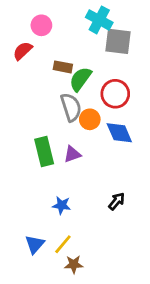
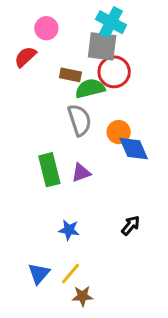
gray square: (118, 41) -> (102, 46), moved
green semicircle: (80, 79) -> (90, 88), turned 40
red circle: (115, 94) -> (114, 72), moved
orange circle: (90, 119) -> (119, 132), moved

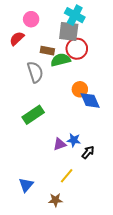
gray semicircle: (79, 120) -> (35, 72), moved
green rectangle: (49, 170) -> (33, 115), turned 70
purple triangle: (81, 173) -> (60, 144), moved
blue star: (69, 230) -> (74, 140), moved
yellow line: (70, 274) -> (67, 176), moved

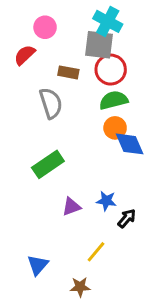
green semicircle: (61, 60) -> (114, 100), moved
purple triangle: (60, 144) -> (71, 207), moved

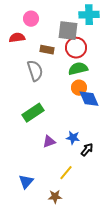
cyan cross: (108, 21) -> (89, 15), moved, turned -30
red semicircle: (25, 55) -> (17, 38), turned 35

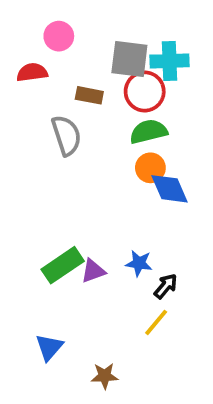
cyan cross: (89, 15) -> (169, 61), moved
green rectangle: (33, 113) -> (63, 265), moved
yellow line: (66, 173) -> (156, 322), moved

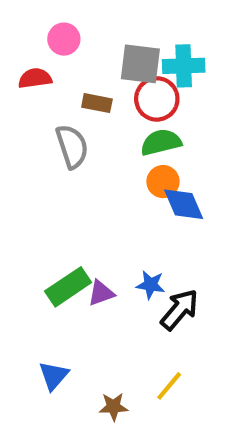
black arrow: (166, 286) -> (180, 310), size x1.5
yellow line: (156, 322) -> (169, 386), moved

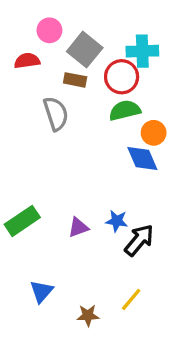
gray square: (140, 64) -> (85, 50), moved, turned 32
orange circle: (163, 182) -> (154, 133), moved
green rectangle: (68, 287) -> (22, 221), moved

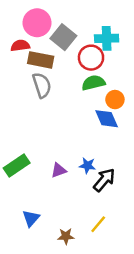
pink circle: (49, 30) -> (37, 23), size x1.5
brown rectangle: (75, 80) -> (41, 60), moved, size x1.5

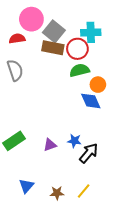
brown rectangle: (41, 60) -> (53, 48), moved
gray semicircle: (42, 85) -> (15, 70), moved
brown star: (66, 236) -> (57, 193), moved

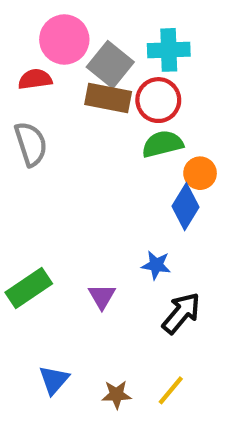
cyan cross: (91, 32) -> (169, 50), moved
blue diamond: (91, 101) -> (185, 207), turned 55
blue star: (74, 141) -> (156, 265), moved
purple triangle: (50, 145) -> (102, 296), turned -40

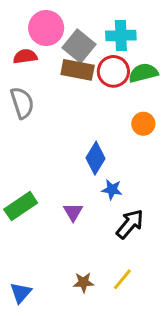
green semicircle: (162, 144) -> (143, 73), moved
blue diamond: (185, 207) -> (95, 158), moved
blue triangle: (54, 380) -> (21, 293), moved

